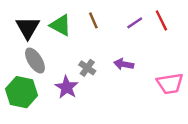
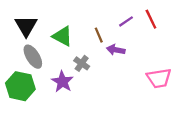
brown line: (93, 20) -> (99, 35), moved
green triangle: (61, 25) -> (62, 36), moved
purple arrow: (124, 64) -> (116, 50), moved

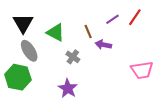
red line: (151, 19) -> (135, 17), turned 60
purple star: (62, 82) -> (68, 88), moved

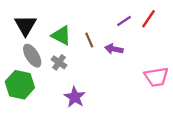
brown line: (88, 31) -> (89, 40), moved
gray cross: (73, 57) -> (59, 62), moved

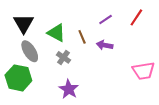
purple line: (124, 21) -> (106, 19), moved
gray cross: (59, 62) -> (64, 57), moved

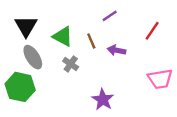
red line: (136, 17) -> (152, 31), moved
purple line: (106, 19) -> (110, 16), moved
purple star: (69, 89) -> (103, 100), moved

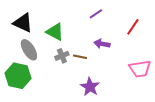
black triangle: (26, 26) -> (23, 23), turned -35
brown line: (91, 41) -> (80, 57), moved, turned -56
gray cross: (71, 64) -> (62, 56), turned 32

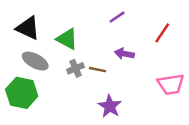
gray ellipse: (29, 50) -> (35, 61), turned -30

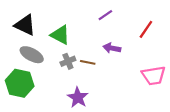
purple star: (110, 106) -> (78, 98), moved

